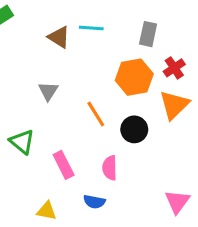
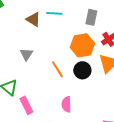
black circle: (134, 129) -> (82, 70), moved
pink rectangle: (64, 165) -> (26, 105), moved

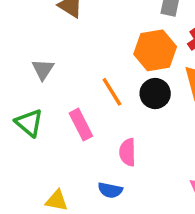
gray triangle: (26, 54) -> (43, 69), moved
pink rectangle: (26, 105) -> (81, 125), moved

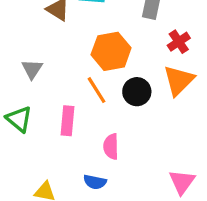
orange hexagon: (155, 50) -> (111, 51), moved
pink rectangle: (81, 125) -> (67, 121), turned 32

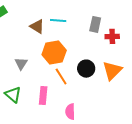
red cross: (179, 42) -> (112, 36), moved, turned 32
orange hexagon: (111, 51) -> (54, 52), moved
black circle: (137, 92) -> (86, 69), moved

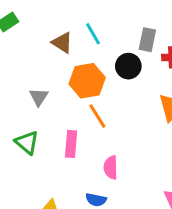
cyan line: (58, 20) -> (93, 34), turned 56
black circle: (86, 69) -> (128, 66), moved

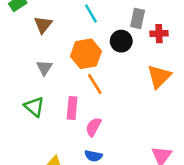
brown triangle: (62, 43) -> (43, 25), moved, turned 36
pink semicircle: (111, 167) -> (93, 127), moved, turned 30

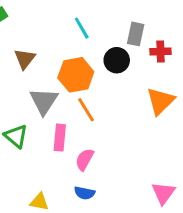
brown triangle: (43, 25) -> (25, 59), moved
gray triangle: (44, 68) -> (44, 101), moved, size x1.5

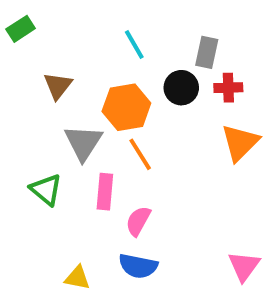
red cross: (160, 51) -> (228, 88), moved
blue semicircle: (85, 193) -> (138, 266), size x1.4

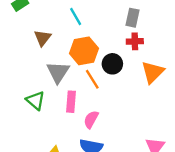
cyan line: (134, 45) -> (76, 17), moved
black circle: (181, 88) -> (112, 64), moved
red cross: (228, 88) -> (135, 41), moved

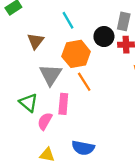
black circle: (112, 64) -> (104, 37), moved
pink semicircle: (91, 119) -> (45, 121), moved

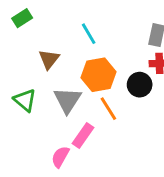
black circle: (104, 37) -> (140, 85), moved
green triangle: (29, 103) -> (25, 100), moved
pink rectangle: (63, 104) -> (83, 136), turned 30

